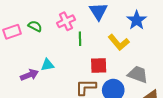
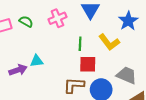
green line: (80, 39) -> (80, 44), moved

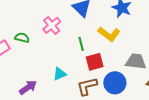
cyan triangle: (37, 61) -> (60, 74), moved

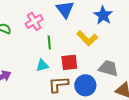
green line: (81, 44) -> (49, 42), moved
cyan triangle: (60, 74) -> (42, 65), moved

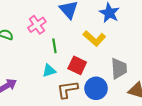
red square: (69, 62) -> (77, 65), turned 36
gray trapezoid: (108, 68) -> (119, 68), turned 75

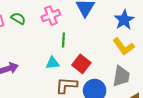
yellow L-shape: (94, 38) -> (123, 47), moved

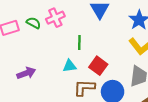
pink cross: (51, 16) -> (55, 18), moved

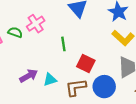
cyan triangle: (69, 66) -> (50, 80), moved
purple arrow: (26, 73) -> (29, 76), moved

